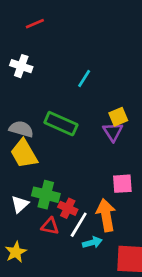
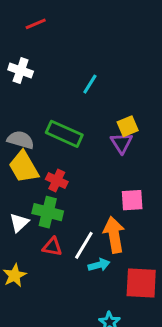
red cross: (68, 208) -> (57, 181), moved

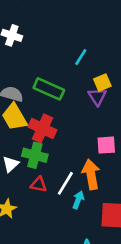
cyan line: (90, 84) -> (81, 57), moved
red cross: (57, 181) -> (42, 128), size x1.5
cyan arrow: (99, 265) -> (78, 200), turned -54

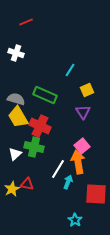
purple triangle: (97, 97) -> (83, 112), moved
pink square: (106, 145) -> (82, 146), moved, turned -35
red triangle: (39, 185) -> (27, 184), moved

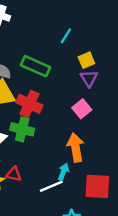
purple triangle: (83, 112) -> (89, 78), moved
pink square: (82, 146) -> (82, 109), moved
white line: (58, 169) -> (51, 186), moved, turned 36

